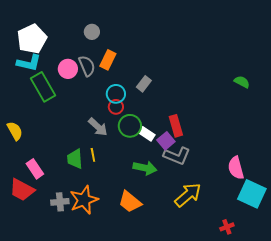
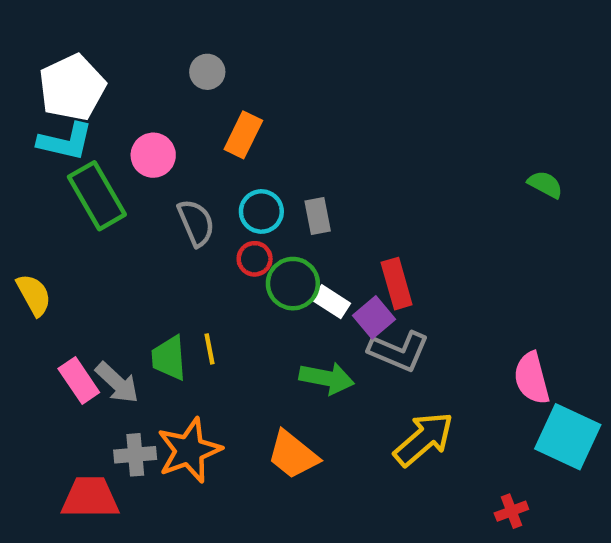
gray semicircle: (87, 66) -> (196, 223), moved
gray rectangle: (144, 84) -> (318, 216), moved, turned -49
red circle: (116, 107) -> (255, 259), moved
gray arrow: (98, 127) -> (117, 383), moved
red trapezoid: (22, 190) -> (90, 498), moved, turned 152

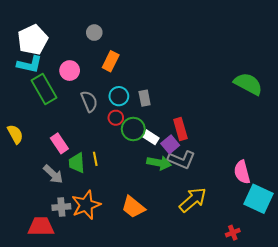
green semicircle: (545, 184) -> (248, 84), size x1.8
green arrow: (327, 378) -> (159, 163), moved
pink rectangle: (79, 380) -> (59, 143), moved

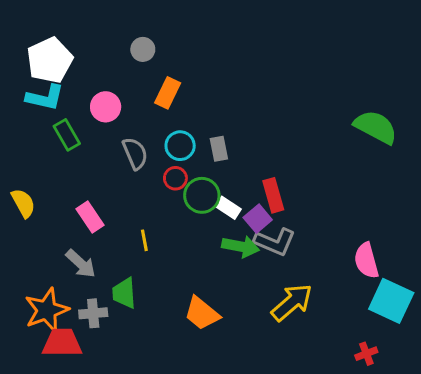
green rectangle: (44, 89) -> (67, 135), size x0.7
green trapezoid: (77, 163) -> (124, 293), moved
orange star: (86, 205) -> (47, 310), moved
red cross: (233, 233) -> (366, 354), moved

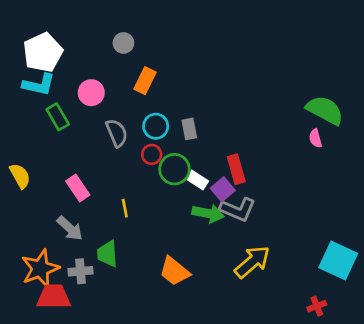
pink semicircle: (366, 261) -> (315, 138), moved, size x0.6

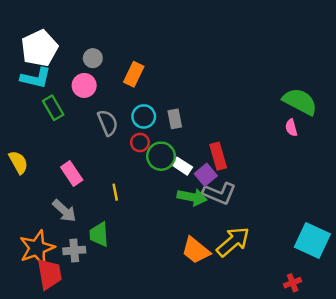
gray circle: (123, 43) -> (93, 58), moved
orange trapezoid: (174, 271) -> (196, 250), moved
red trapezoid: (54, 297) -> (49, 274), turned 80

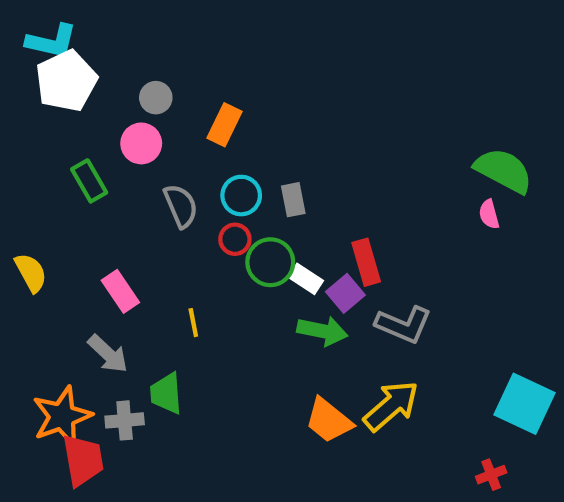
cyan L-shape: (36, 78) -> (52, 41), moved
gray L-shape: (219, 193) -> (404, 325), moved

